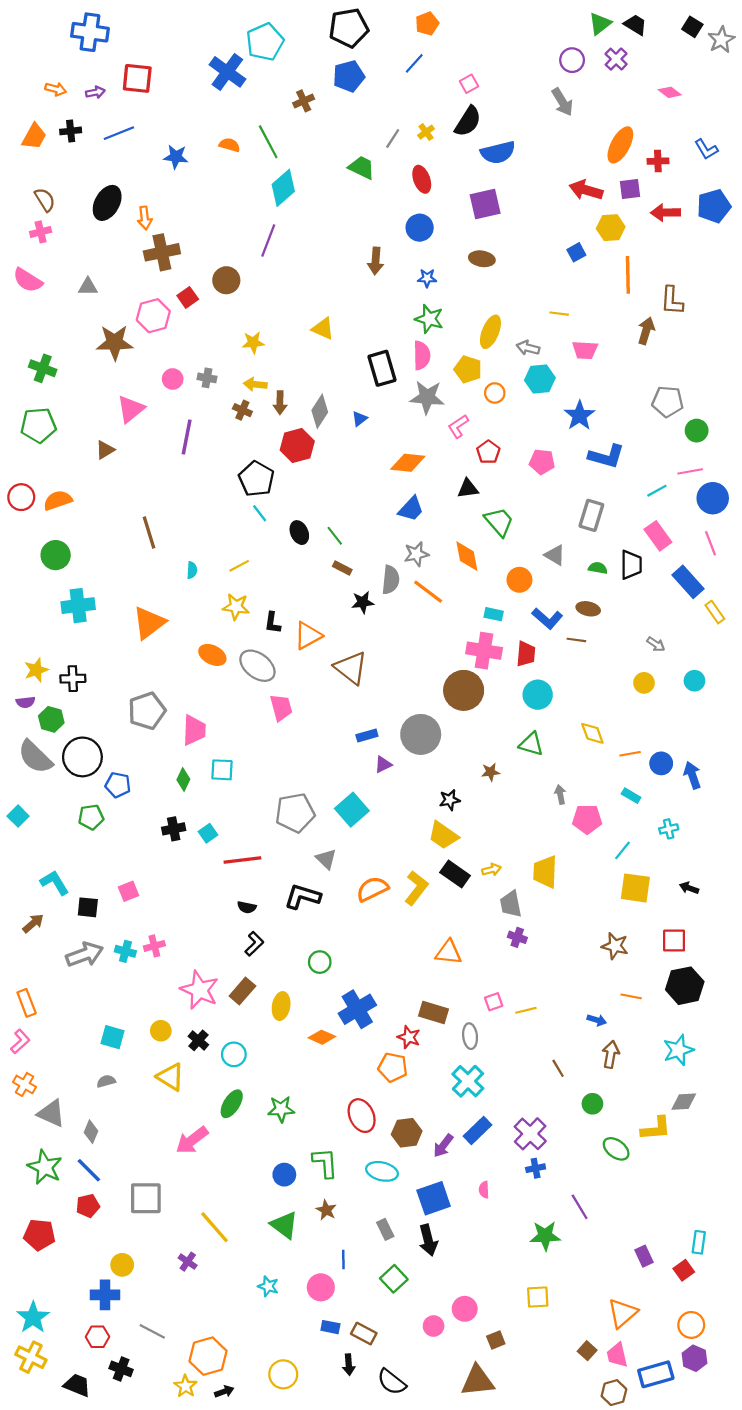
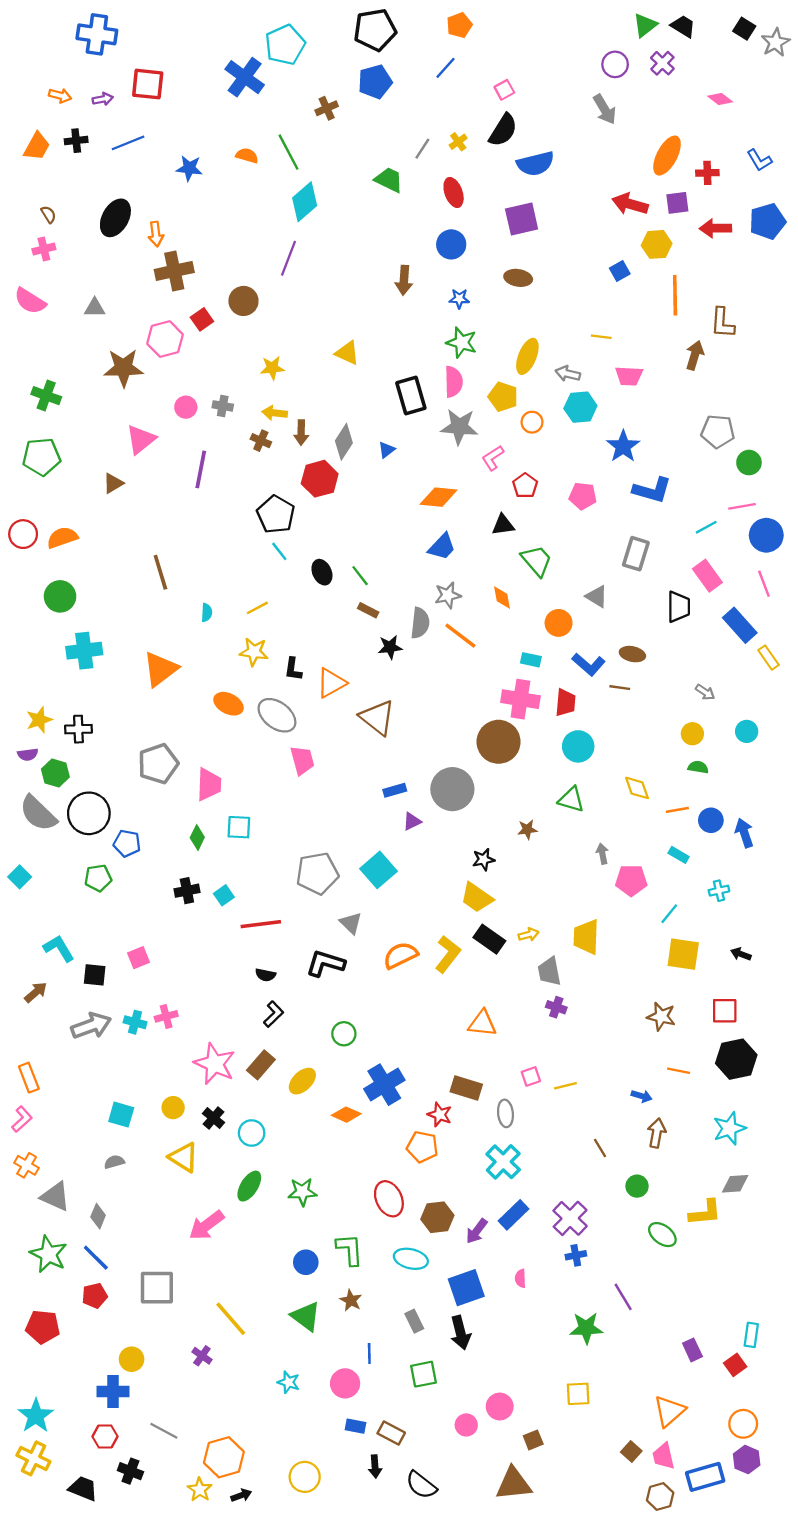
brown semicircle: (45, 200) -> (48, 214), size x0.7
orange diamond: (467, 556) -> (502, 598), size x0.7
green semicircle: (598, 568) -> (698, 767), moved
yellow ellipse: (281, 1006) -> (302, 1081), turned 36
green square: (394, 1279) -> (424, 1374), turned 32

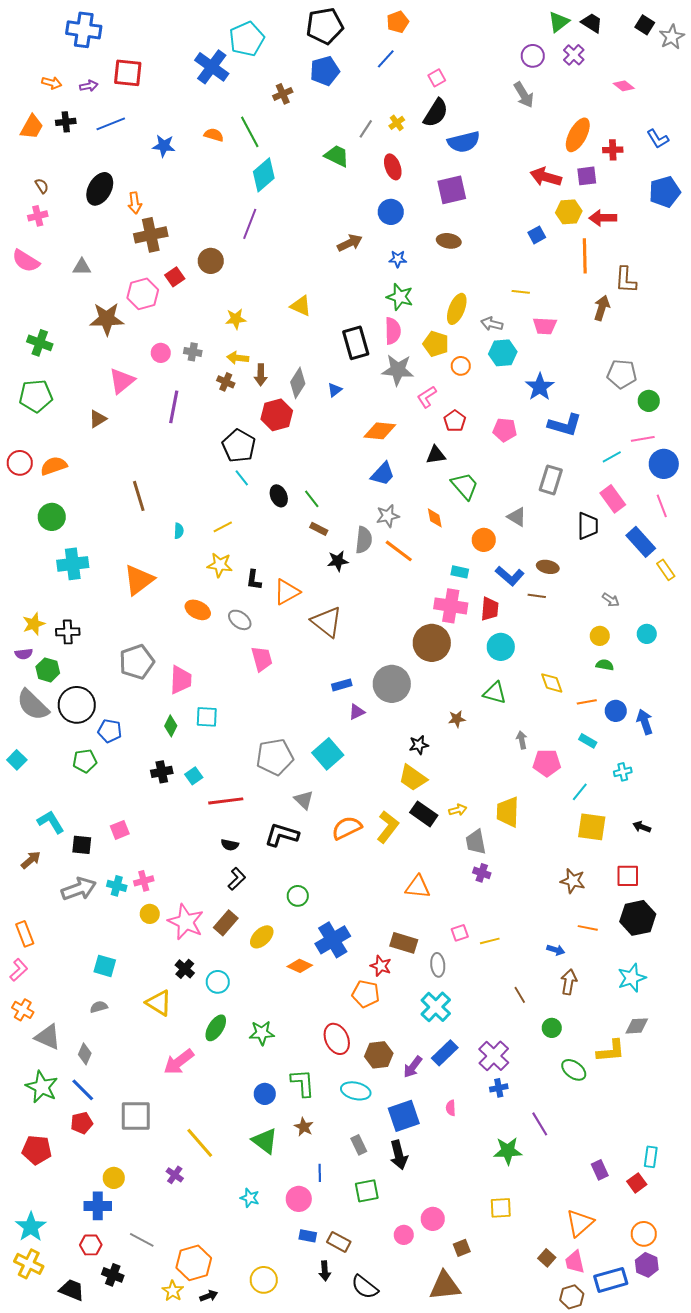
red arrow: (715, 228) -> (603, 218), moved
brown arrow: (404, 280) -> (350, 243), turned -120
gray ellipse: (277, 715) -> (240, 620), size x0.7
yellow circle: (173, 1108) -> (150, 914), moved

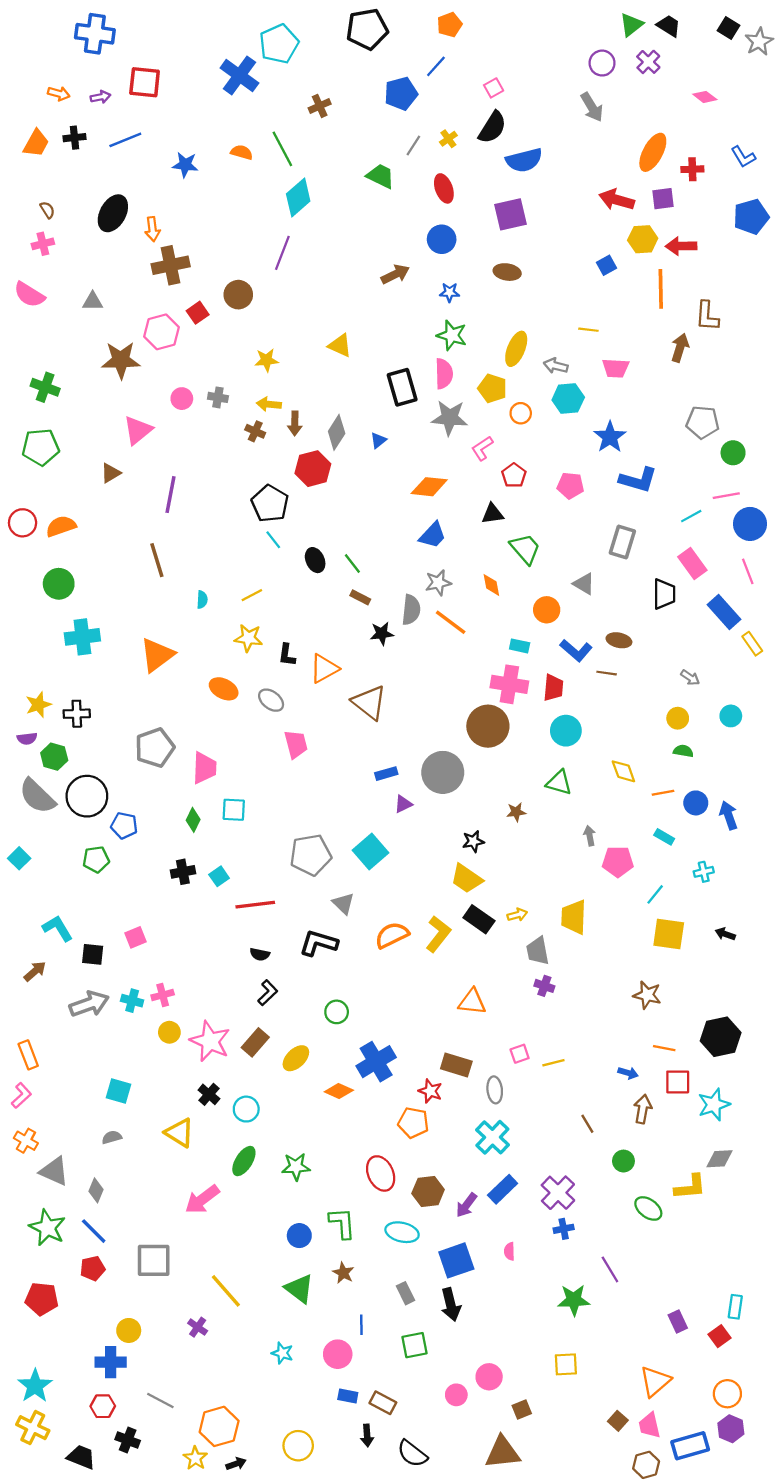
blue pentagon: (325, 71) -> (401, 94), moved
purple line: (174, 407) -> (171, 495), moved
red square: (628, 876) -> (678, 1082), moved

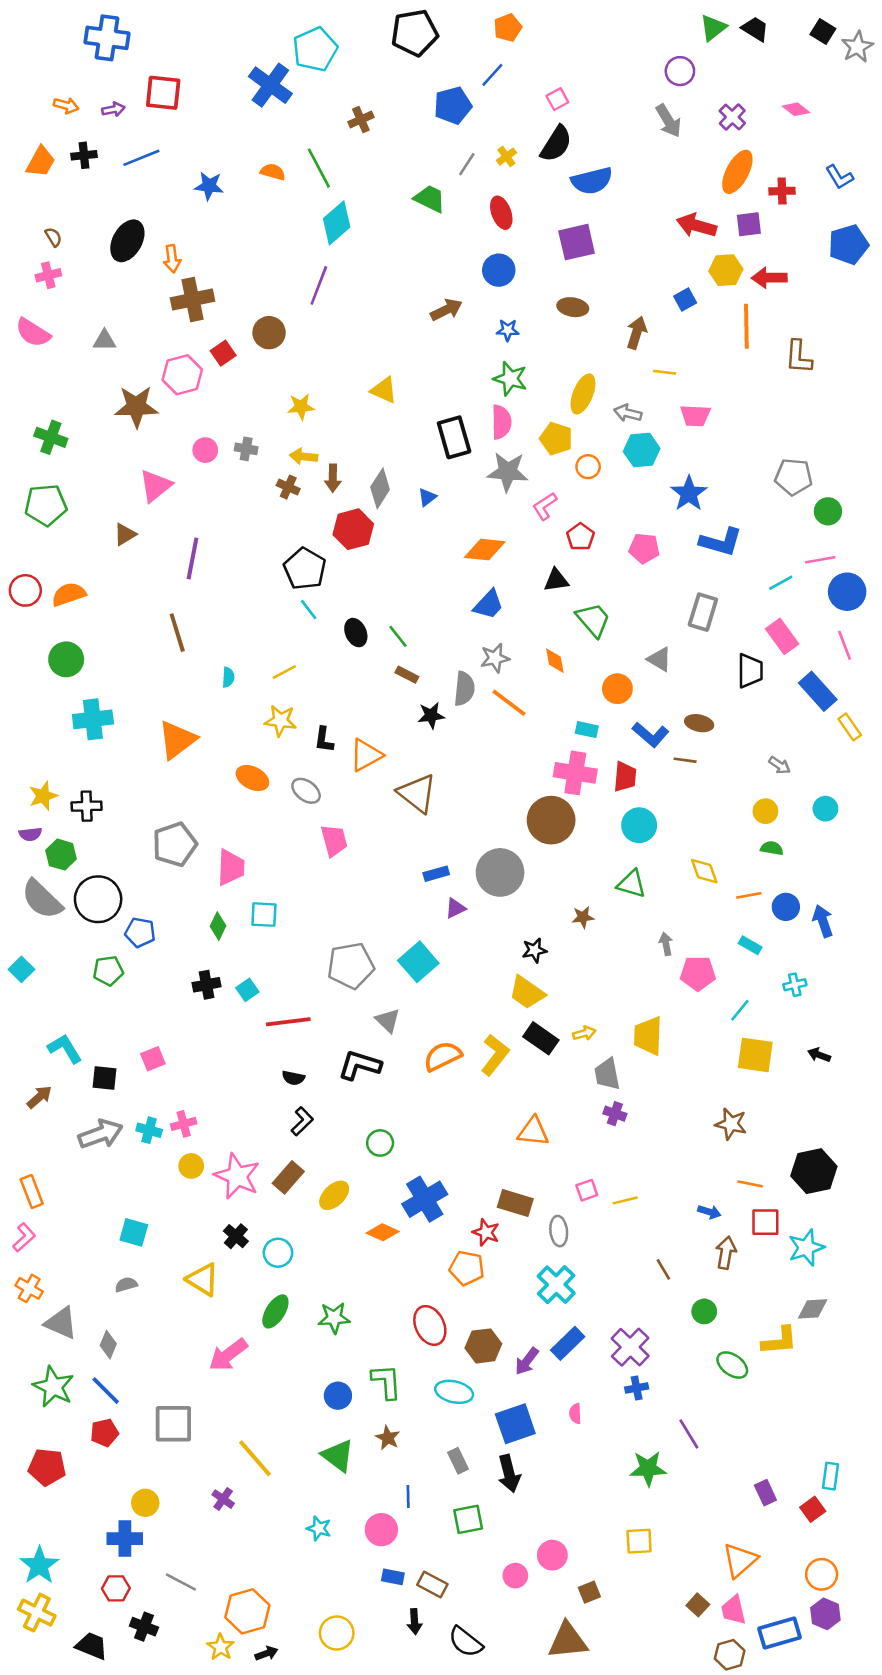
purple cross: (648, 62) -> (732, 117), moved
brown arrow: (680, 348) -> (637, 333), moved

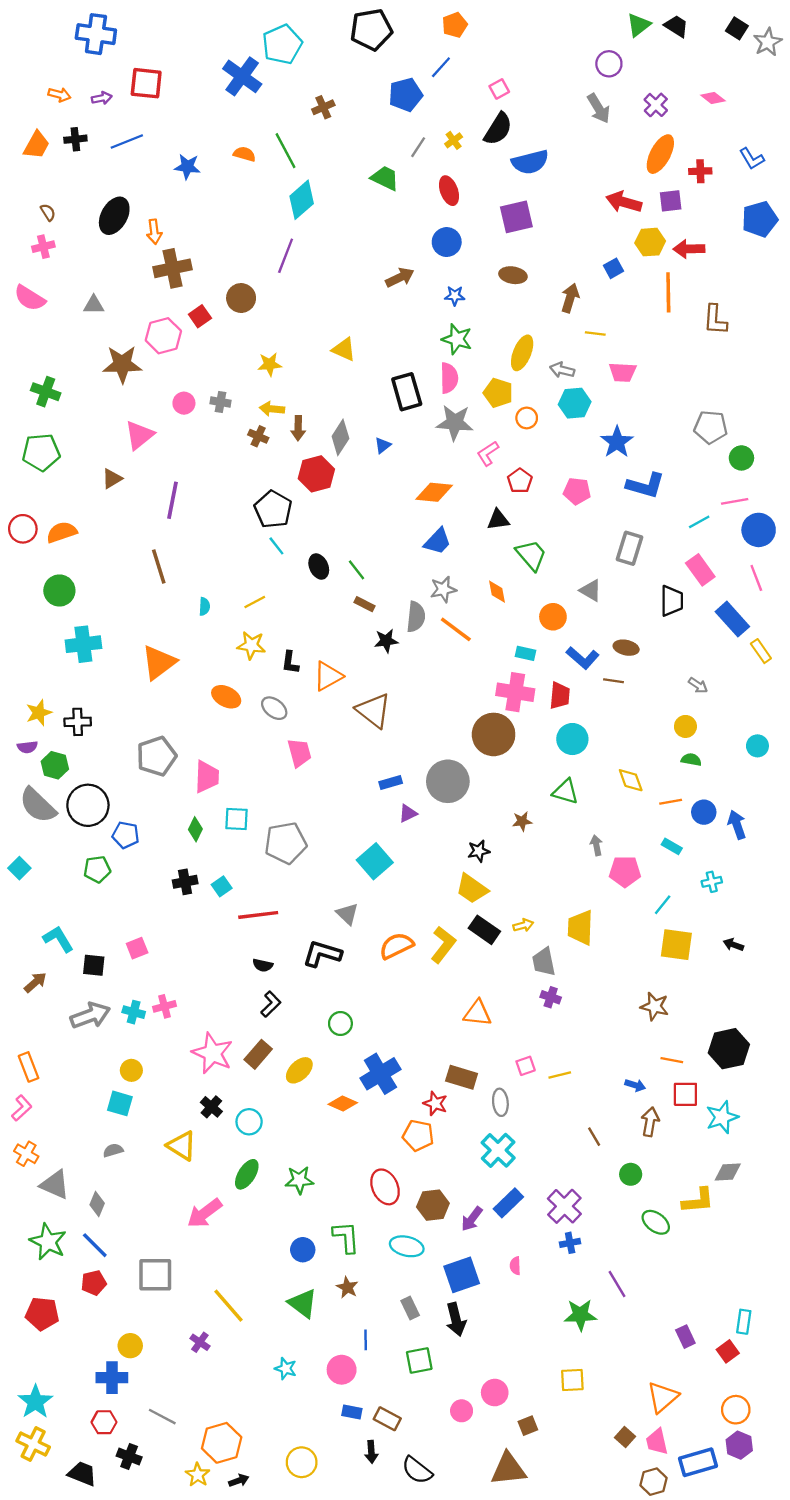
cyan circle: (825, 809) -> (757, 746), moved
gray pentagon: (351, 966) -> (286, 843), moved
yellow circle: (191, 1166) -> (131, 1070), moved

